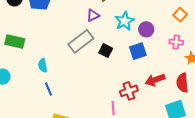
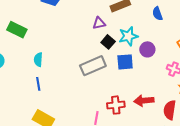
gray rectangle: (81, 41) -> (93, 66), moved
black square: (106, 51) -> (108, 42), moved
blue square: (138, 51) -> (125, 62), moved

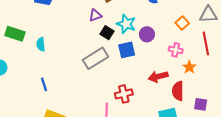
cyan star: (128, 36) -> (126, 24), turned -30
cyan semicircle: (38, 60) -> (41, 44), moved
red arrow: (144, 101) -> (158, 77), moved

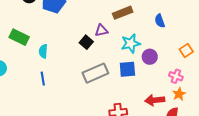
cyan star: (126, 24) -> (131, 43), turned 30
black square: (107, 33) -> (86, 42), moved
orange star: (189, 67) -> (179, 94), moved
blue line: (44, 84) -> (43, 79), moved

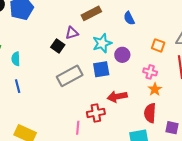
orange square: (186, 51) -> (158, 45), turned -32
red arrow: (155, 100) -> (117, 97), moved

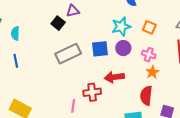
cyan star: (102, 43) -> (121, 27), moved
orange square: (158, 45) -> (149, 27), moved
purple circle: (122, 55) -> (123, 48), moved

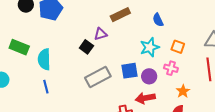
cyan semicircle: (15, 33) -> (44, 59), size x1.5
purple circle: (123, 48) -> (149, 76), moved
pink cross: (149, 55) -> (171, 68), moved

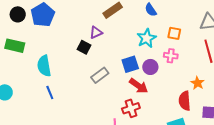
green rectangle: (19, 47) -> (15, 46), moved
gray rectangle: (98, 77) -> (100, 75), size x0.7
orange star: (183, 91) -> (197, 83), moved
red arrow: (145, 98) -> (139, 86), moved, turned -126

